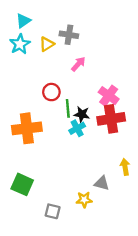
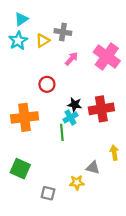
pink cross: (109, 96) -> (107, 57), moved, size x1.4
green line: (68, 108) -> (62, 132), moved

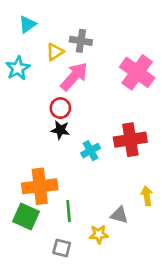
cyan star: (18, 41) -> (18, 68), moved
pink arrow: (71, 59) -> (74, 76), moved, size x1.6
black star: (75, 105) -> (60, 130), moved
orange cross: (25, 117) -> (40, 186), moved
green line: (62, 132) -> (69, 211), moved

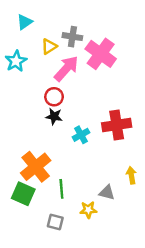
pink cross: (137, 72) -> (101, 54), moved
orange cross: (40, 186) -> (36, 167), turned -32

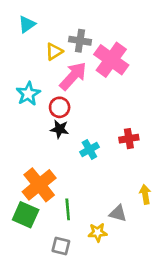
cyan star: (16, 61) -> (28, 94), moved
red cross: (117, 125) -> (129, 139), size x0.6

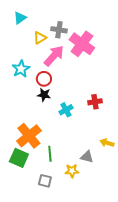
yellow arrow: (145, 194) -> (107, 143), turned -64

